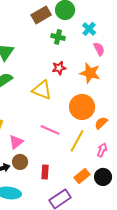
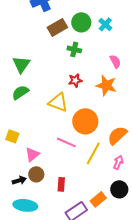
cyan cross: (89, 29) -> (105, 24), moved
orange circle: (82, 107) -> (85, 121), moved
orange semicircle: (101, 123) -> (117, 135), size x1.5
orange rectangle: (82, 176) -> (98, 199), moved

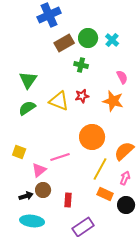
yellow triangle: (58, 102) -> (59, 101), moved
pink line: (66, 142) -> (60, 157), moved, turned -42
orange rectangle: (98, 199) -> (105, 194), moved, turned 63

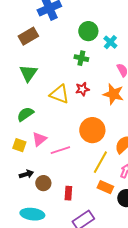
cyan cross: (112, 40) -> (110, 42), moved
brown rectangle: (64, 43) -> (28, 36), moved
green semicircle: (27, 108) -> (25, 114), moved
pink triangle: (39, 170) -> (39, 139), moved
black arrow: (26, 196) -> (26, 174), moved

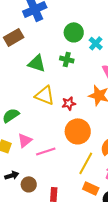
green triangle: (28, 73) -> (37, 63), moved, turned -48
red star: (82, 89) -> (69, 103), moved

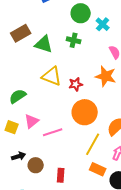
brown rectangle: (14, 37) -> (21, 33), moved

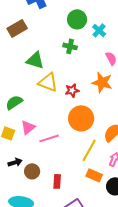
brown rectangle: (21, 33) -> (17, 28), moved
green triangle: (44, 44) -> (35, 60), moved

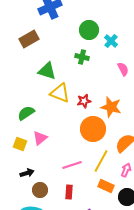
orange star: (102, 82) -> (111, 107), moved
pink line: (49, 138) -> (72, 165), moved
brown circle: (32, 171) -> (40, 190), moved

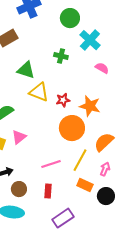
green circle: (89, 30) -> (70, 18), moved
cyan cross: (111, 41) -> (90, 40), size x1.5
pink semicircle: (123, 69) -> (102, 68), turned -32

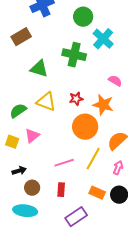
green cross: (61, 56) -> (74, 55), size x1.6
pink semicircle: (102, 68) -> (115, 81), moved
yellow triangle: (39, 92) -> (46, 102), moved
orange rectangle: (85, 185) -> (97, 193), moved

